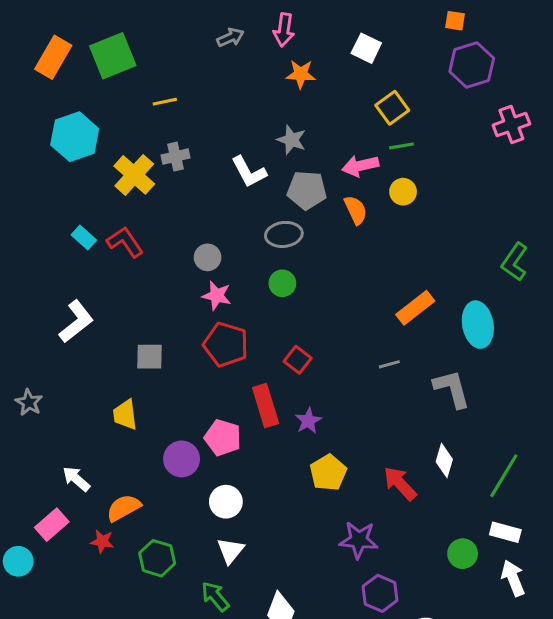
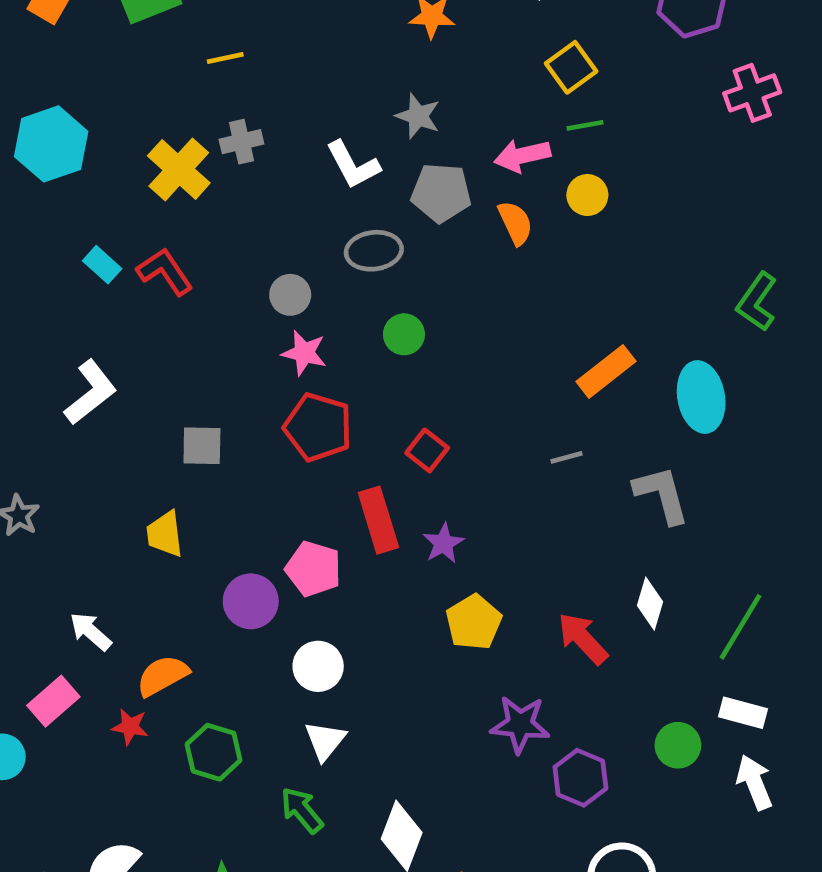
cyan hexagon: (75, 137) -> (51, 144), moved
gray ellipse: (284, 234) -> (374, 251), moved
purple hexagon: (380, 593) -> (580, 778), moved

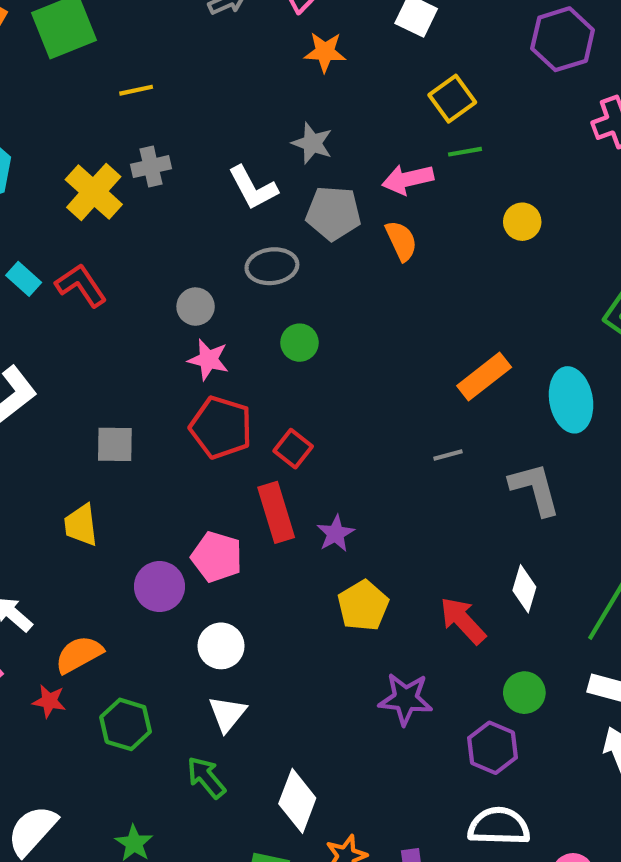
yellow circle: (587, 195) -> (522, 222), moved
red square: (427, 450) -> (293, 449), moved
green circle: (678, 745) -> (524, 693), moved
purple hexagon: (580, 778) -> (493, 748), moved

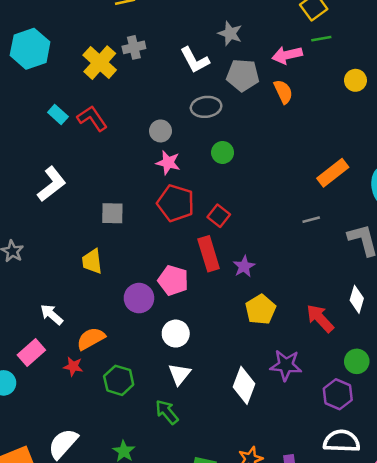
white diamond: (297, 801) -> (244, 385), moved

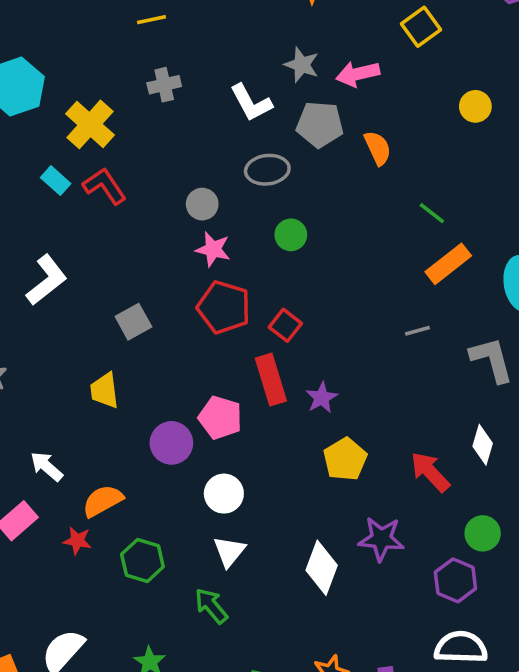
green line: (321, 39) -> (432, 213), moved, turned 48
pink arrow: (287, 55) -> (358, 74), moved
yellow cross: (100, 63) -> (90, 124), moved
yellow circle: (355, 80) -> (475, 106), moved
gray square: (112, 213) -> (133, 322), turned -30

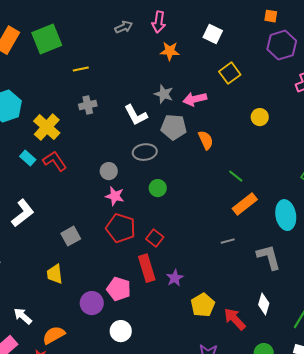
yellow pentagon: (345, 459) -> (203, 305), moved

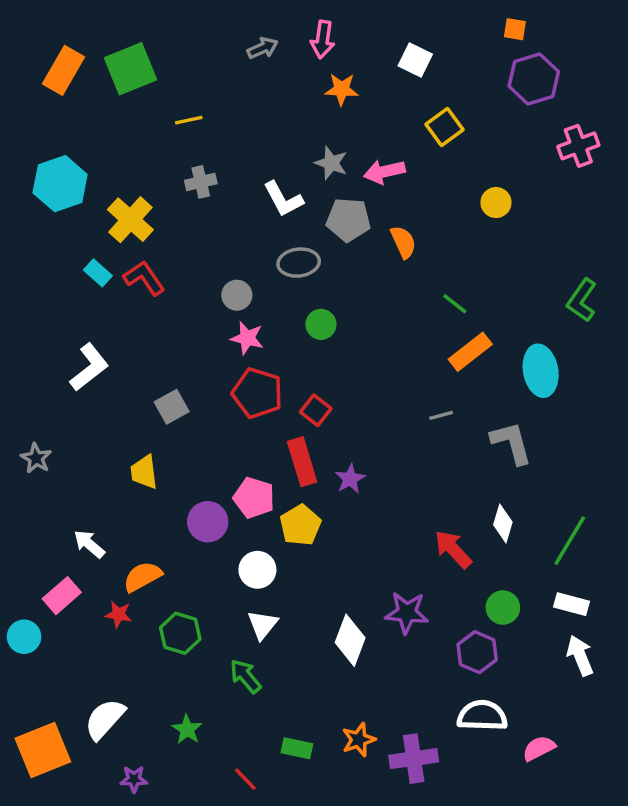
yellow pentagon: (203, 305) -> (300, 525), moved

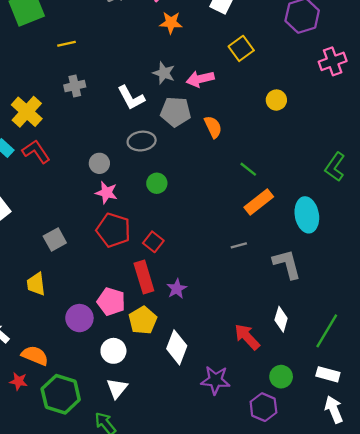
orange semicircle: (142, 577) -> (35, 356), turned 52
green hexagon: (180, 633) -> (61, 394), size x1.4
white diamond: (350, 640) -> (177, 347), moved

